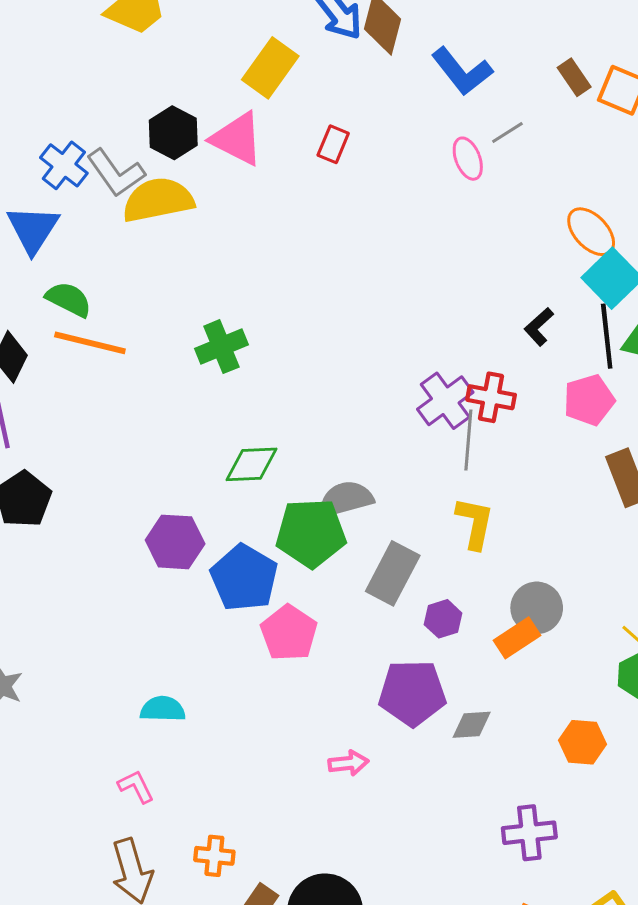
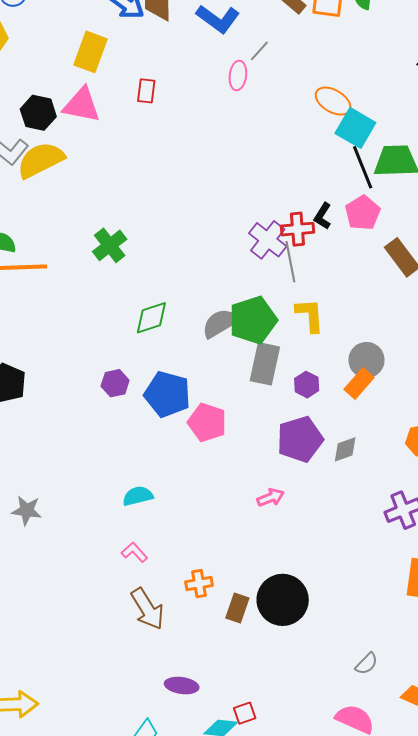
pink ellipse: (468, 159) -> (238, 75), turned 44
black L-shape: (539, 327) -> (323, 216), moved
green pentagon: (311, 533) -> (253, 320), moved
purple hexagon: (175, 542) -> (115, 383), size x0.7

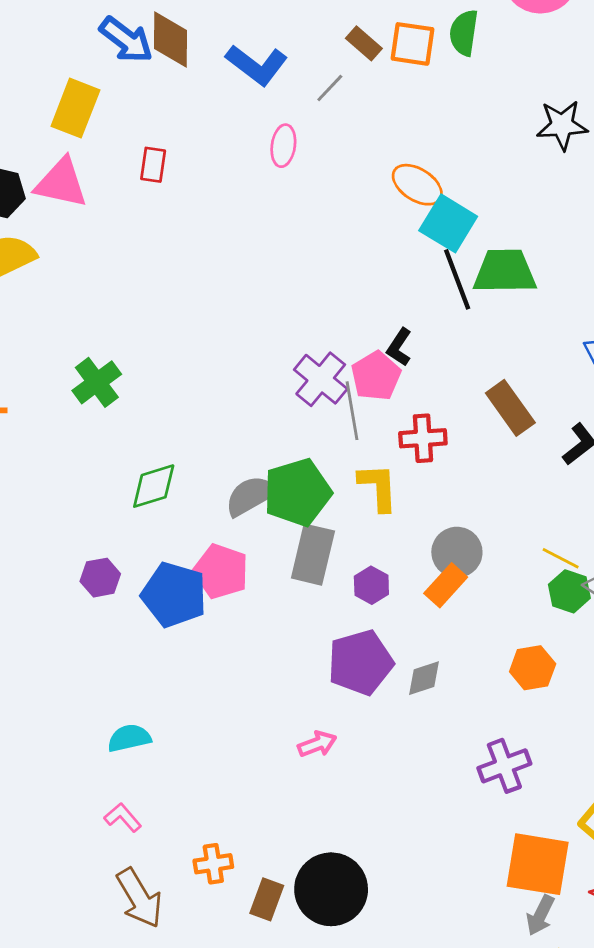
gray line: (259, 51) -> (330, 88), moved
pink pentagon: (363, 213) -> (376, 376), moved
red cross: (297, 229) -> (423, 438), moved
pink pentagon: (207, 422) -> (221, 571), moved

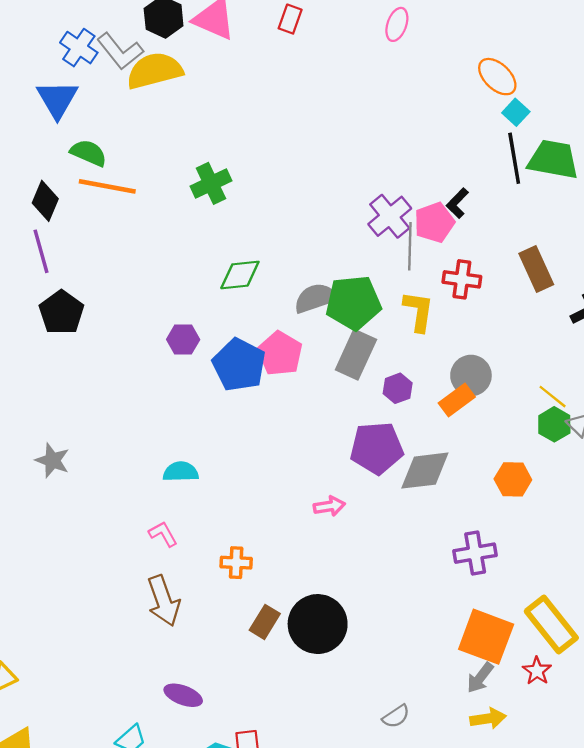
cyan square: (448, 223) -> (516, 112), size x0.6
gray diamond: (424, 678) -> (425, 471), size x1.6
orange cross: (213, 864) -> (236, 563), moved

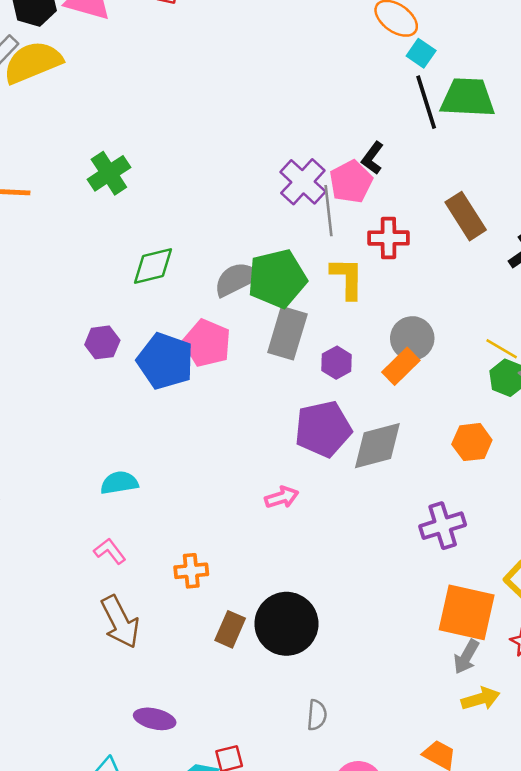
gray semicircle: (396, 716) -> (317, 715), moved, turned -44

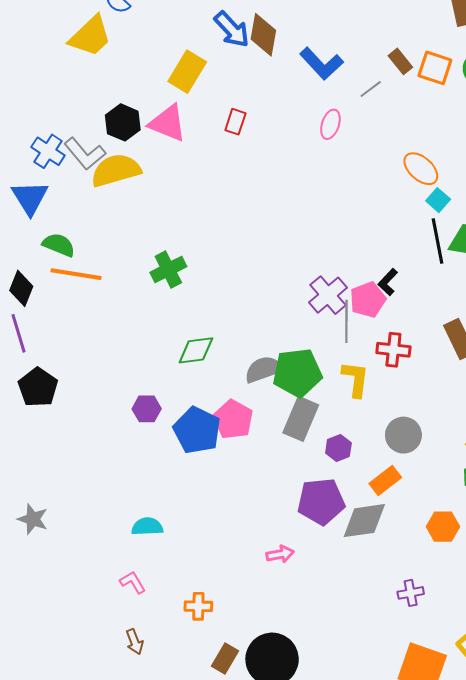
orange rectangle: (401, 366) -> (385, 480), moved
purple cross: (443, 526) -> (411, 593), size x0.7
brown arrow: (120, 622) -> (135, 642), size x0.6

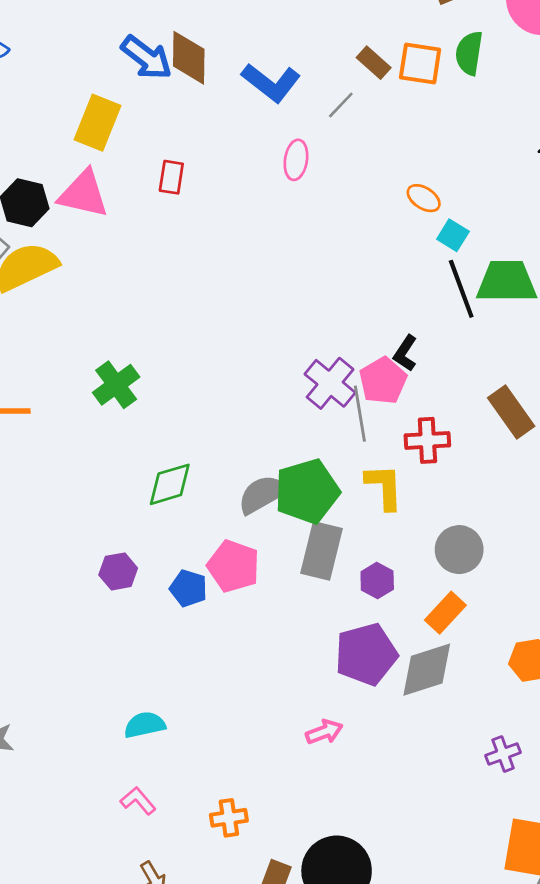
orange ellipse: (421, 169) -> (424, 198), size x0.7
blue pentagon: (197, 430) -> (189, 588), size x0.6

